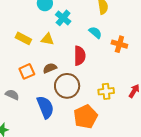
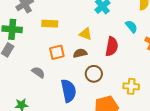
yellow rectangle: (23, 38) -> (50, 24), moved, turned -35
yellow triangle: (47, 39) -> (85, 34), moved
brown circle: (67, 86) -> (94, 74), size x0.7

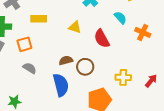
red semicircle: (112, 46) -> (102, 39), turned 144
orange square: (57, 52) -> (24, 44), moved
brown semicircle: (80, 53) -> (66, 60), moved

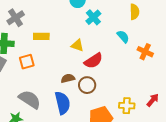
red semicircle: (102, 39) -> (93, 61), moved, turned -96
gray semicircle: (30, 68) -> (30, 99), moved, size x1.6
yellow cross: (123, 77) -> (127, 106), moved

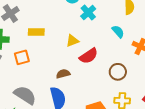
yellow triangle: (77, 45) -> (72, 41), turned -40
brown circle: (87, 85) -> (118, 72), moved

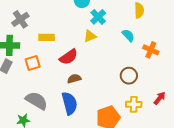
yellow triangle: (72, 41) -> (90, 36), moved
red semicircle: (89, 56) -> (69, 57), moved

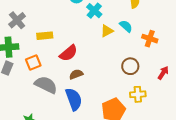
yellow triangle: (90, 36) -> (107, 31), moved
red arrow: (160, 98) -> (163, 73), moved
gray semicircle: (37, 101) -> (46, 85), moved

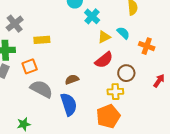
red semicircle: (68, 53) -> (104, 60), moved
yellow cross: (138, 94) -> (115, 92), moved

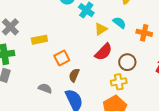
orange square: (30, 66) -> (62, 58), moved
brown semicircle: (72, 79) -> (74, 75), turned -40
gray semicircle: (41, 89) -> (45, 88), size x0.6

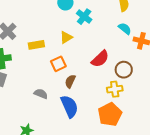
cyan semicircle: (119, 23) -> (125, 29), moved
yellow triangle: (101, 29) -> (66, 37), moved

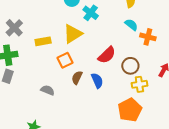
yellow triangle: (66, 37) -> (73, 34), size x1.5
yellow cross: (115, 89) -> (139, 84), moved
blue semicircle: (69, 106) -> (97, 81), moved, size x0.7
orange pentagon: (110, 114) -> (130, 110), moved

